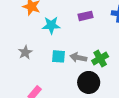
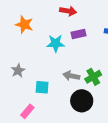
cyan star: (51, 25) -> (56, 43), moved
cyan square: (59, 56) -> (42, 87), moved

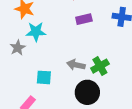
cyan star: (56, 43) -> (36, 32), moved
gray star: (18, 71) -> (18, 48), moved

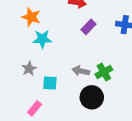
purple rectangle: (84, 19) -> (88, 27), turned -32
gray star: (18, 48) -> (29, 69), moved

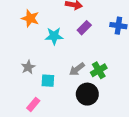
cyan star: (42, 39) -> (54, 36), moved
gray arrow: (81, 71) -> (77, 69), turned -49

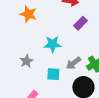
cyan star: (54, 36) -> (52, 44), moved
cyan square: (48, 81) -> (53, 74), moved

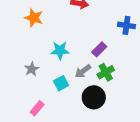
purple rectangle: (80, 23) -> (99, 49), moved
cyan square: (53, 74) -> (61, 83), turned -32

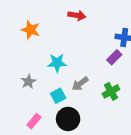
purple rectangle: (99, 49) -> (114, 57), moved
green cross: (106, 72) -> (111, 91), moved
black circle: (94, 97) -> (68, 119), moved

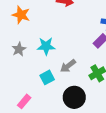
gray star: (28, 81) -> (19, 49), moved
black circle: (68, 119) -> (74, 97), moved

